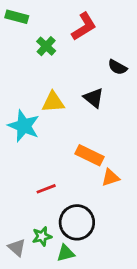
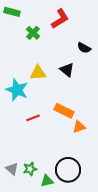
red line: (46, 189) -> (33, 118), moved
black circle: (77, 222) -> (68, 170), moved
gray triangle: (17, 248) -> (12, 169), moved

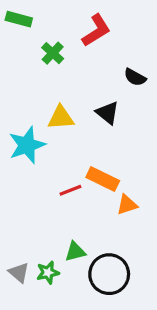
cyan star: (17, 90) -> (27, 145), turned 30
red line: (33, 118) -> (70, 190), moved
green triangle: (47, 181) -> (75, 252), moved

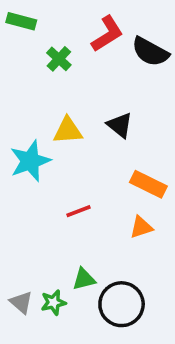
black semicircle: (135, 77) -> (150, 52), moved, size x1.5
orange rectangle: (103, 179) -> (148, 184), moved

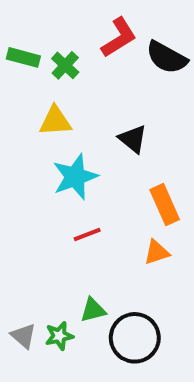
green rectangle: (21, 21) -> (23, 57), moved
yellow triangle: (68, 131) -> (55, 121), moved
cyan star: (30, 161) -> (75, 177), moved
orange rectangle: (148, 184) -> (165, 205), turned 40

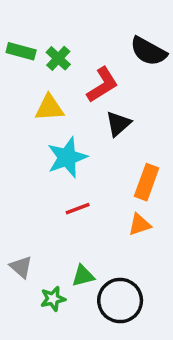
red L-shape: (119, 38) -> (102, 85), moved
black triangle: (133, 139) -> (118, 124), turned 40
orange rectangle: (165, 205) -> (147, 182), turned 44
gray triangle: (23, 336) -> (21, 267), moved

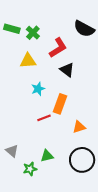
black triangle: (118, 124) -> (67, 70), turned -42
cyan star: (67, 157) -> (38, 89), size x0.6
orange rectangle: (147, 182) -> (60, 104), moved
black circle: (120, 301) -> (82, 160), moved

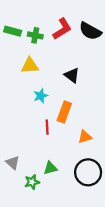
green cross: (33, 33) -> (35, 35), turned -32
red L-shape: (58, 48) -> (62, 29), moved
red line: (44, 118) -> (47, 127), turned -72

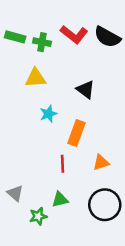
red L-shape: (62, 29) -> (74, 34), turned 70
red line: (47, 127) -> (62, 164), moved

